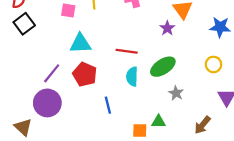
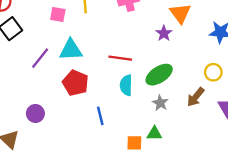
purple line: (52, 73) -> (40, 58), moved
gray star: (176, 93) -> (160, 103), moved
purple circle: (47, 103) -> (35, 113), size x0.6
brown arrow: (202, 125) -> (196, 97), moved

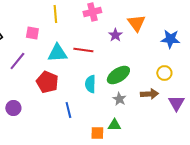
pink square: (58, 15) -> (32, 33), moved
purple star: (164, 33) -> (115, 35), moved
cyan triangle: (71, 50) -> (57, 53), moved
red line: (120, 58) -> (83, 50), moved
brown arrow: (196, 97) -> (149, 94), turned -132

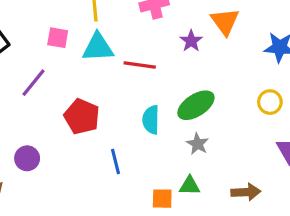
cyan triangle: (57, 53) -> (98, 47), moved
brown arrow: (149, 94) -> (246, 192), moved

